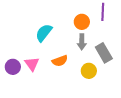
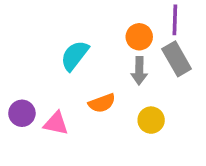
gray rectangle: (104, 53) -> (177, 59), moved
pink triangle: (32, 64) -> (56, 123), moved, turned -42

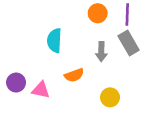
orange circle: (139, 37) -> (98, 13), moved
cyan semicircle: (75, 55) -> (54, 40), turned -35
yellow circle: (151, 120) -> (110, 97), moved

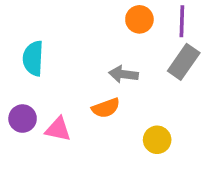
cyan semicircle: (54, 40) -> (33, 58), moved
gray rectangle: (129, 43) -> (184, 62), turned 65
gray arrow: (101, 52) -> (123, 74), moved, turned 96

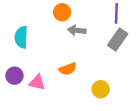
orange circle: (139, 19) -> (62, 12), moved
gray arrow: (123, 74) -> (77, 30), moved

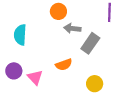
gray rectangle: (118, 39) -> (90, 43), moved
pink triangle: (37, 82) -> (35, 77), turned 35

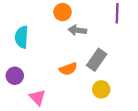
gray rectangle: (90, 43) -> (97, 60), moved
pink triangle: (35, 77) -> (38, 97), moved

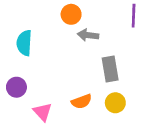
gray rectangle: (97, 60) -> (110, 69), turned -45
orange semicircle: (68, 69) -> (82, 101), moved

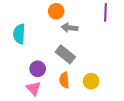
gray rectangle: (110, 69) -> (65, 54), moved, turned -42
purple circle: (16, 87) -> (38, 69), moved
orange semicircle: (82, 101) -> (64, 80), turned 105

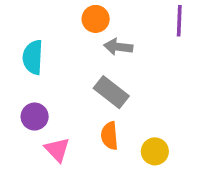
purple circle: (38, 69) -> (35, 117), moved
yellow circle: (91, 81) -> (155, 151), moved

